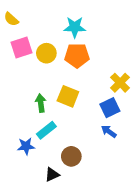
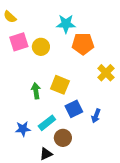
orange pentagon: (77, 55) -> (83, 44), moved
blue square: (110, 108) -> (74, 109), moved
cyan rectangle: (46, 130) -> (47, 123), moved
blue arrow: (109, 131) -> (96, 116), turned -104

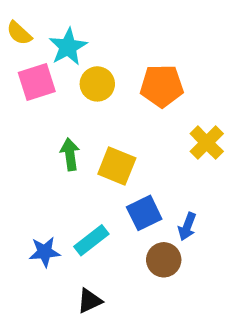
cyan star: (66, 24) -> (68, 47), moved, turned -30
yellow circle: (41, 47) -> (97, 84), moved
green arrow: (36, 91) -> (70, 154), moved
brown circle: (63, 138) -> (164, 260), moved

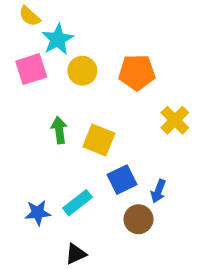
yellow semicircle: (19, 33) -> (30, 16), moved

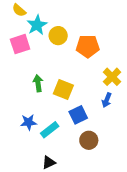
yellow circle: (82, 71) -> (58, 36), moved
blue arrow: (158, 191) -> (107, 100), moved
blue star: (38, 213) -> (29, 122), moved

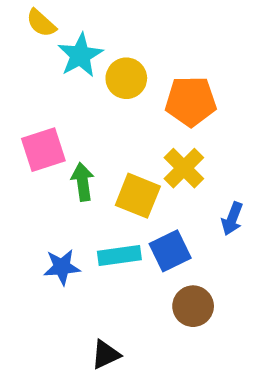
pink square: (20, 44) -> (43, 150), moved
yellow cross: (112, 77) -> (184, 168), moved
cyan rectangle: (50, 130) -> (119, 256), moved, turned 30

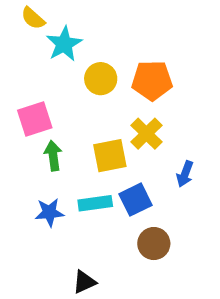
yellow circle: (126, 78) -> (101, 79), moved
green arrow: (83, 182) -> (53, 156), moved
yellow square: (138, 196) -> (110, 156), turned -33

